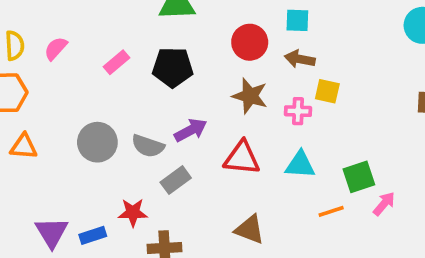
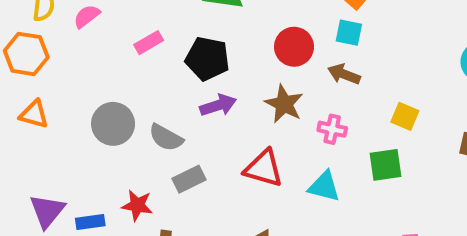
yellow square: (327, 91) -> (405, 116), moved
purple arrow: (191, 130) -> (218, 105), moved
green square: (359, 177) -> (386, 165), moved

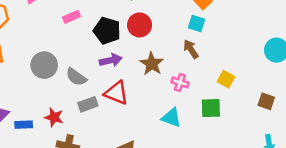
red circle: (294, 47) -> (140, 25), moved
brown arrow: (344, 74) -> (191, 49), turned 30
red triangle: (264, 168) -> (116, 93), moved

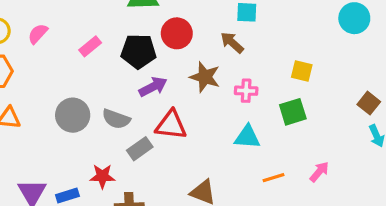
brown arrow: (191, 49) -> (232, 43), moved
brown square: (266, 101) -> (369, 103), moved, turned 35

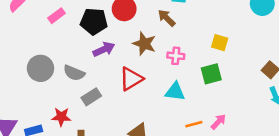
red triangle: (171, 125) -> (131, 79), moved, turned -40
pink arrow: (319, 172) -> (218, 122), moved

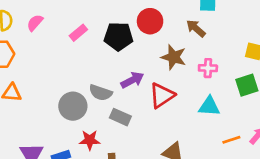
purple arrow: (104, 49) -> (132, 80), moved
gray circle: (40, 68) -> (73, 106), moved
gray rectangle: (91, 97) -> (120, 117), turned 60

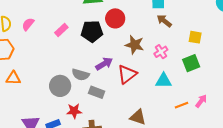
brown arrow: (196, 28) -> (164, 21), moved
pink cross: (208, 68) -> (161, 52), turned -32

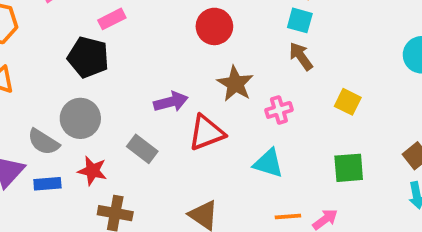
black pentagon: (92, 31) -> (88, 57), moved
green square: (191, 63) -> (349, 168), moved
gray semicircle: (81, 75) -> (43, 142), moved

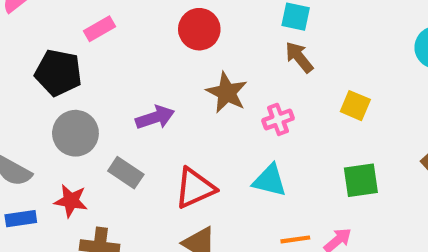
pink rectangle: (112, 19) -> (100, 29), moved
gray circle: (80, 118) -> (75, 133), moved
red triangle: (206, 133) -> (195, 188), moved

